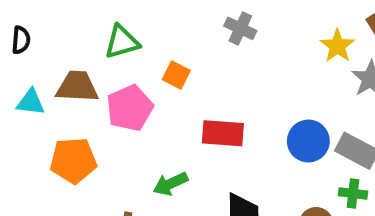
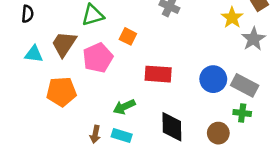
brown trapezoid: (77, 87) -> (64, 44), turned -60

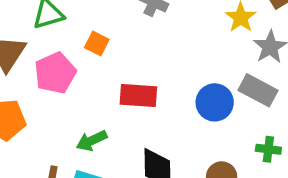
gray rectangle: (245, 85) -> (258, 90), moved
green cross: (242, 113) -> (268, 149), moved

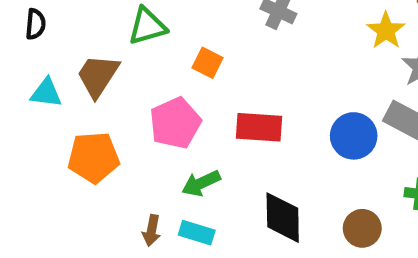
pink pentagon: (55, 73) -> (175, 123), moved

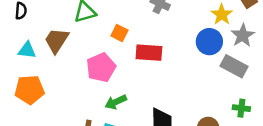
red rectangle: (259, 127) -> (149, 53), moved
blue circle: (354, 136) -> (209, 42), moved
orange pentagon: (94, 157) -> (29, 90), moved

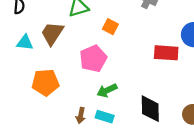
red rectangle: (149, 53) -> (166, 53), moved
orange pentagon: (29, 90) -> (45, 82), moved

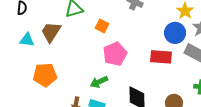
red rectangle: (166, 53) -> (161, 57), moved
pink pentagon: (93, 59) -> (115, 54), moved

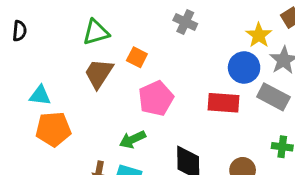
brown trapezoid: (51, 32) -> (99, 73), moved
cyan triangle: (27, 40) -> (40, 95), moved

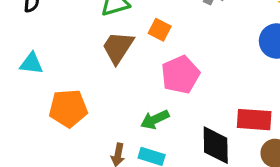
cyan triangle: (40, 95) -> (31, 63), moved
red rectangle: (223, 103) -> (254, 120), moved

